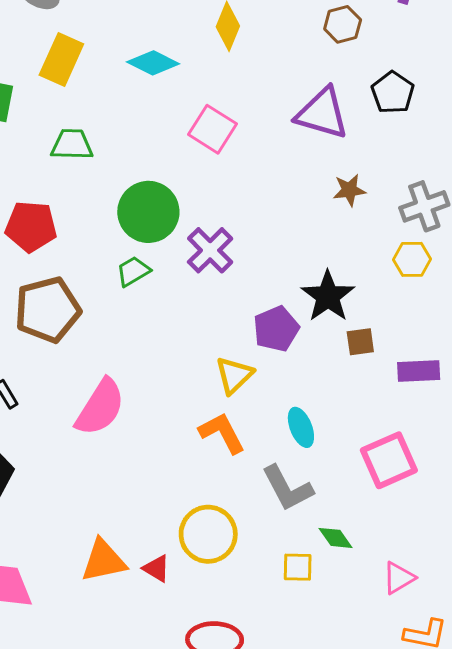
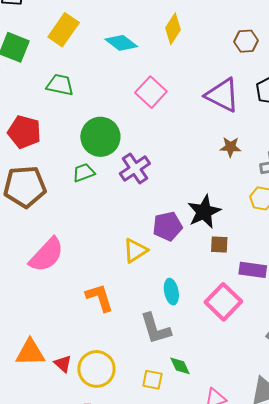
orange L-shape: (222, 433) -> (100, 298), moved
pink square: (389, 460) -> (223, 302), moved, turned -33
yellow circle: (208, 534) -> (96, 369), moved

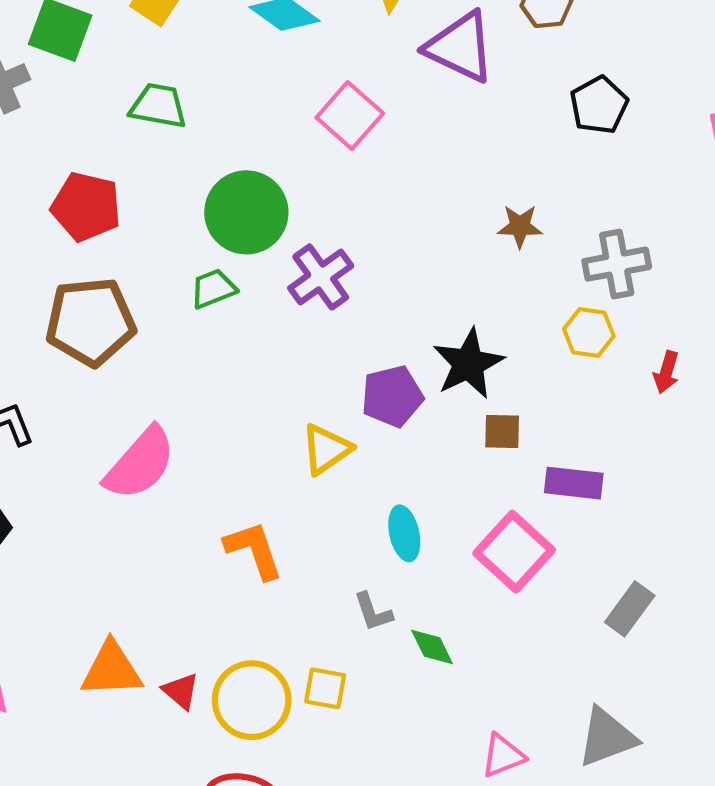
purple triangle: (222, 95) -> (460, 47), moved
gray L-shape: (155, 329) -> (373, 612), size x0.6
green diamond: (180, 366) -> (432, 647), moved
yellow square: (152, 380) -> (325, 688), moved

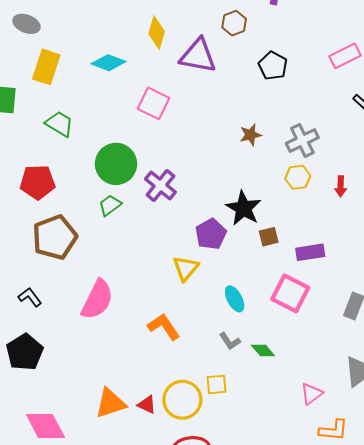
green trapezoid: (158, 106) -> (59, 124), turned 36

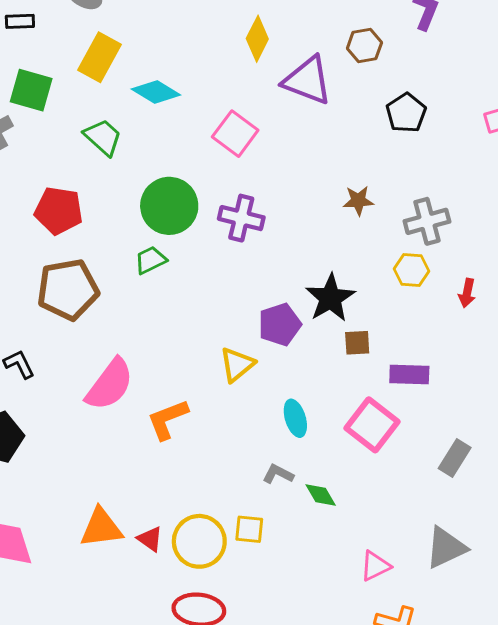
cyan diamond: (109, 63) -> (156, 92), moved
purple cross: (160, 186) -> (241, 218), moved, turned -36
orange L-shape: (164, 327) -> (168, 419), moved, turned -88
gray L-shape: (230, 341) -> (278, 474), turned 140

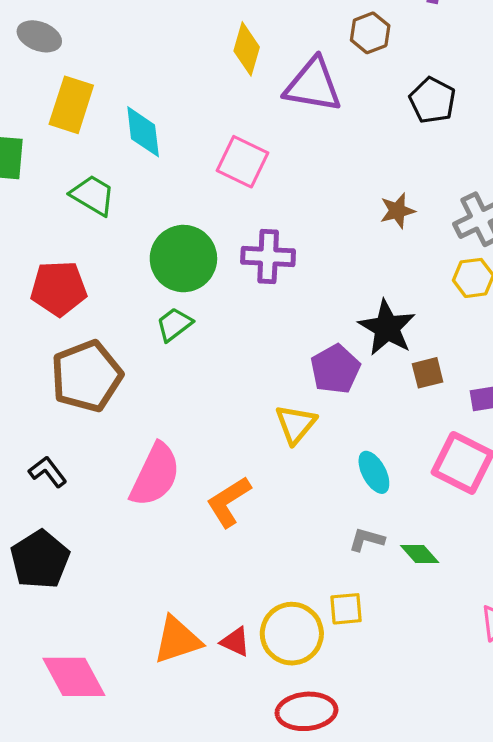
cyan diamond: (156, 92) -> (143, 132), turned 63

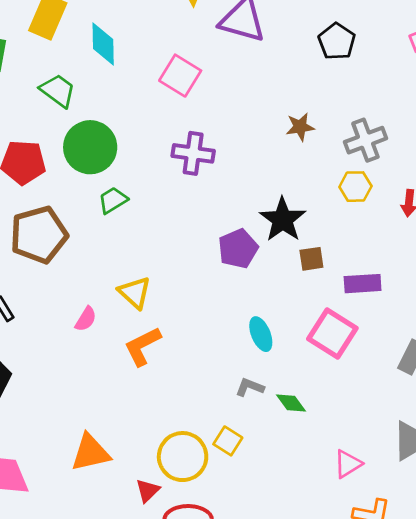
green circle: (183, 259) -> (90, 147), moved
yellow triangle: (296, 424) -> (135, 293), moved, turned -33
pink semicircle: (155, 475) -> (86, 319), size x0.5
yellow square: (346, 609) -> (228, 441), turned 32
red triangle: (235, 642) -> (148, 491), moved, turned 45

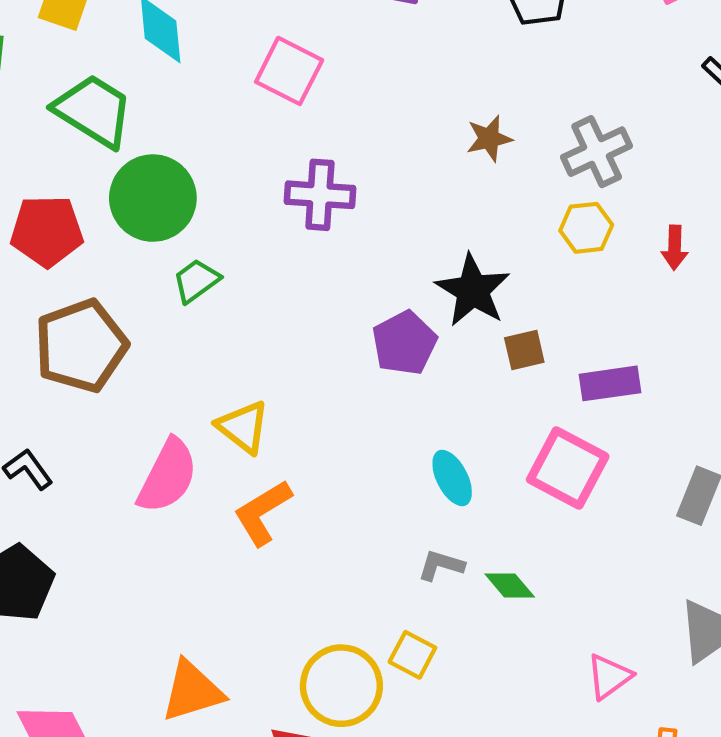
green trapezoid: (58, 91) -> (94, 111), size x1.4
pink semicircle: (86, 319) -> (168, 476), size x1.8

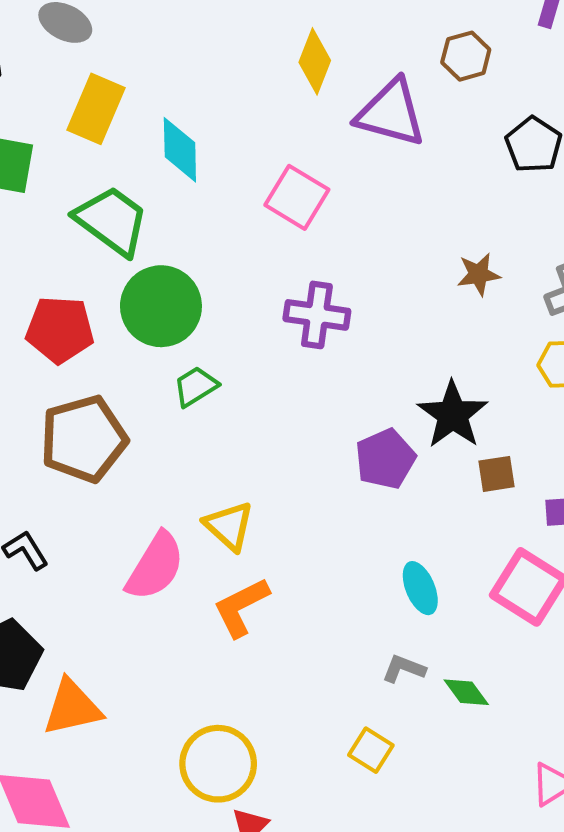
yellow circle: (341, 686) -> (218, 764), moved
orange triangle: (192, 691) -> (72, 707), moved

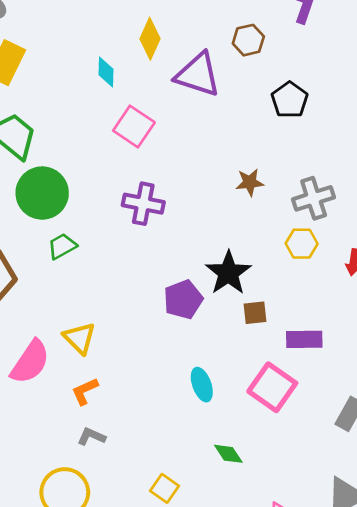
cyan diamond: (180, 150) -> (106, 72), moved, size x0.7
orange L-shape: (241, 607) -> (85, 391), size x0.7
gray L-shape: (404, 669) -> (91, 436), moved

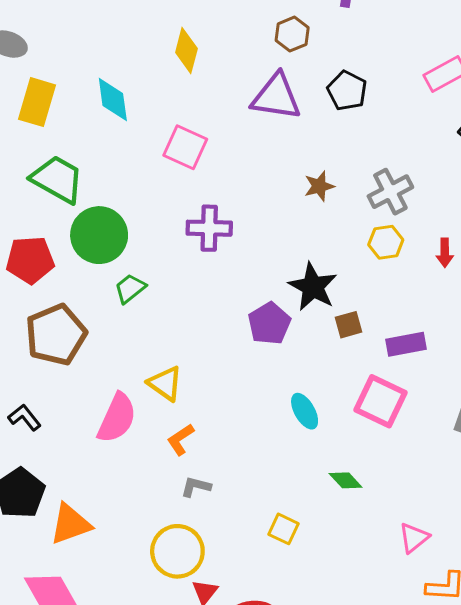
cyan diamond: (106, 72) -> (113, 100), moved, size x1.4
purple triangle: (198, 75) -> (276, 97), moved

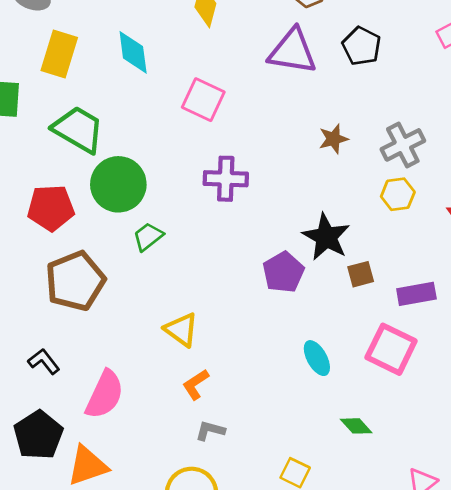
pink semicircle: (117, 418) -> (105, 395), moved

